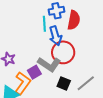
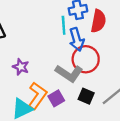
purple square: (34, 72) -> (56, 98), moved

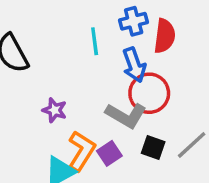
cyan line: (64, 25) -> (95, 41), moved

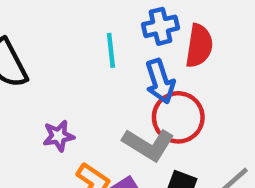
purple star: (54, 110) -> (59, 136), turned -30

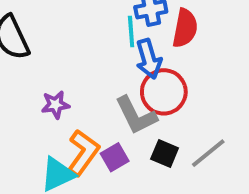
cyan line: (111, 50) -> (131, 32), moved
gray L-shape: (148, 145) -> (136, 115), turned 30

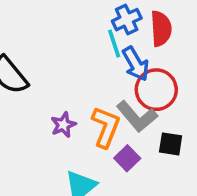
orange L-shape: (83, 153) -> (106, 127), moved

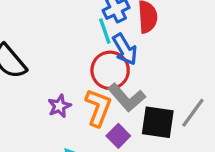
red circle: (156, 90) -> (110, 70), moved
black square: (171, 144) -> (158, 122), size x1.5

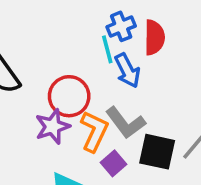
red circle: (110, 70) -> (69, 96), moved
purple star: (59, 106) -> (52, 127), size x1.4

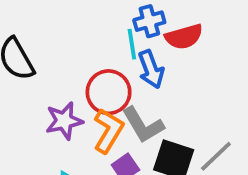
red semicircle: (154, 37) -> (184, 37), turned 68
red circle: (69, 96) -> (109, 92), moved

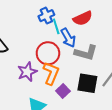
blue cross: (149, 21) -> (46, 16), moved
gray L-shape: (143, 125) -> (86, 53), moved, turned -35

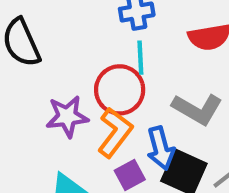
cyan line: (56, 26) -> (140, 58), moved
blue arrow: (68, 38) -> (161, 148), moved

